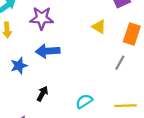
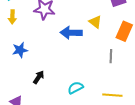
blue arrow: (48, 51) -> (71, 33), moved
gray line: (120, 63) -> (111, 56), turned -32

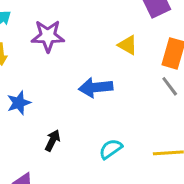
blue arrow: (71, 33) -> (96, 87), moved
gray line: (111, 56) -> (170, 86), moved, turned -32

